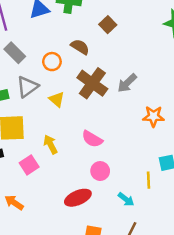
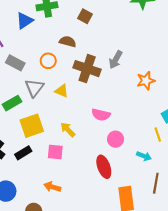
pink square: (29, 165) -> (55, 152), turned -35
red ellipse: (78, 198) -> (104, 167), turned -70

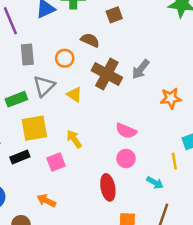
brown square: (85, 16) -> (114, 15), turned 32
gray rectangle: (15, 63) -> (27, 55), turned 48
pink semicircle: (101, 115) -> (126, 131), moved
pink square: (55, 152) -> (56, 162), turned -35

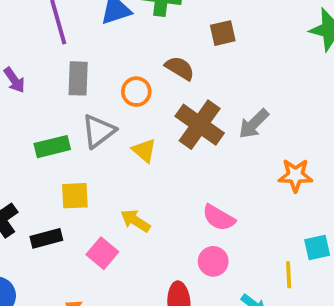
yellow square: (34, 128) -> (75, 196), size x0.7
yellow arrow: (74, 139) -> (135, 221), turned -30
pink square: (56, 162) -> (102, 253), turned -36

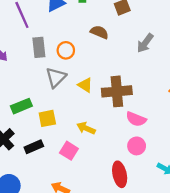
orange circle: (136, 92) -> (66, 50), moved
gray arrow: (254, 124) -> (145, 43), moved
brown cross: (200, 125) -> (117, 91), moved, turned -32
green rectangle: (52, 147) -> (21, 106), moved

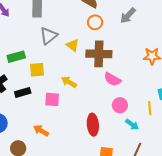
orange circle: (66, 50) -> (95, 22), moved
pink circle: (137, 146) -> (120, 105), moved
pink square: (69, 151) -> (52, 99), turned -35

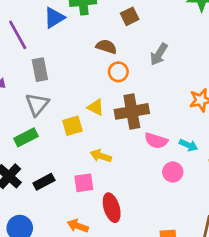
gray triangle: (48, 36) -> (37, 104), moved
yellow square: (37, 70) -> (72, 126), moved
red ellipse: (93, 125) -> (112, 208), moved
cyan arrow: (132, 125) -> (188, 145), moved

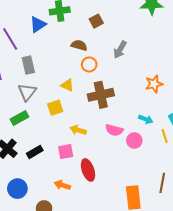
yellow triangle: (96, 107) -> (67, 85), moved
pink semicircle: (156, 141) -> (114, 130), moved

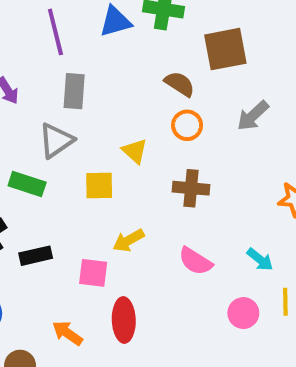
brown square: (96, 21) -> (225, 49), size x1.6
brown cross: (101, 95) -> (191, 188), size x0.7
green rectangle: (19, 118) -> (27, 184), turned 30
yellow arrow: (78, 130) -> (128, 240), turned -63
pink circle: (134, 141) -> (243, 313), moved

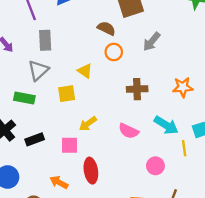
brown cross: (191, 188) -> (137, 89), moved
cyan arrow: (260, 259) -> (166, 125), size x1.5
pink circle: (243, 313) -> (155, 166), moved

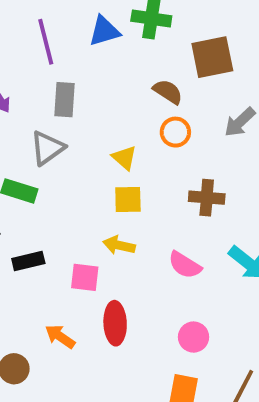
yellow square: (67, 94) -> (128, 199), moved
yellow arrow: (88, 124) -> (119, 245), turned 42
pink circle: (155, 166) -> (194, 337), moved

